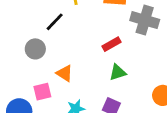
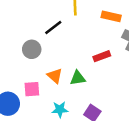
green triangle: (118, 72) -> (78, 78), moved

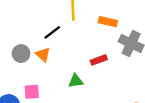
gray circle: (32, 49) -> (21, 54), moved
orange triangle: (55, 76) -> (43, 55), moved

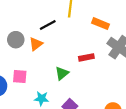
orange triangle: (43, 55) -> (36, 44), turned 32
green triangle: (76, 81) -> (62, 73), turned -40

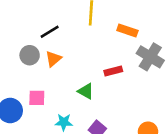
black line: (48, 25) -> (50, 32), moved
green triangle: (62, 73) -> (86, 91), turned -48

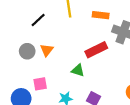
black line: (50, 32) -> (38, 20), moved
red rectangle: (113, 71) -> (96, 50), size x1.5

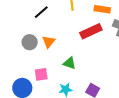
red rectangle: (96, 50) -> (91, 31), moved
green triangle: (78, 70) -> (69, 63), moved

